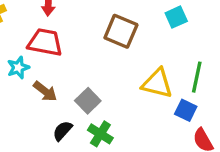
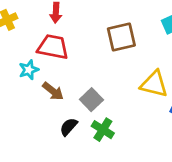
brown square: (121, 31) -> (121, 37), turned -36

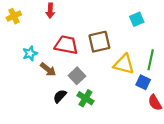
brown square: (121, 37) -> (99, 42), moved
red trapezoid: (53, 47) -> (66, 45), moved

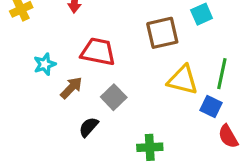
brown square: (99, 42) -> (162, 33), moved
brown arrow: (48, 69) -> (71, 88), turned -84
green cross: (85, 98) -> (150, 147), moved, turned -35

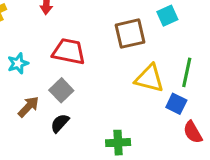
brown arrow: (71, 88) -> (28, 107), moved
gray square: (114, 97) -> (61, 90), moved

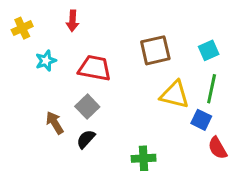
cyan square: (167, 16) -> (209, 50), moved
cyan star: (18, 63) -> (46, 61), moved
brown arrow: (28, 107) -> (55, 123), turned -75

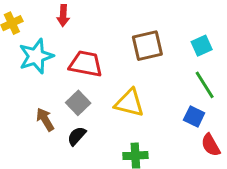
cyan star: (46, 61) -> (36, 56), size x1.6
green line: (212, 89) -> (205, 85), turned -44
yellow triangle: (175, 95) -> (129, 103), moved

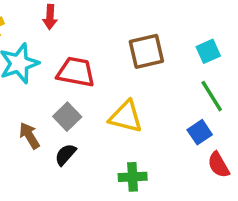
blue square: (194, 116) -> (200, 132), turned 30

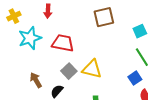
brown square: (146, 51) -> (104, 17), moved
gray square: (67, 117) -> (69, 71), moved

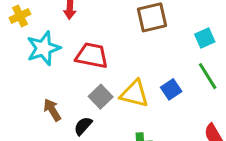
blue square: (135, 78) -> (171, 89), moved

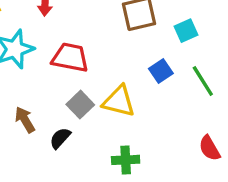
cyan square: (205, 38) -> (186, 31), moved
blue square: (171, 89) -> (161, 71), moved

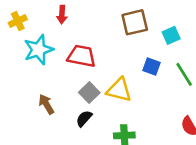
blue square: (161, 71) -> (152, 67), turned -36
black semicircle: (60, 138) -> (84, 119), moved

